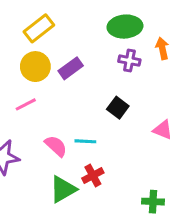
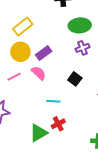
purple cross: (129, 61) -> (83, 48), turned -32
pink semicircle: (56, 146) -> (39, 73), moved

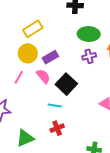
pink line: (14, 77) -> (19, 77), turned -40
black square: (75, 79) -> (66, 84), moved, size x1.5
green triangle: (38, 133) -> (25, 138), moved

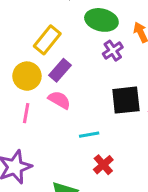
yellow rectangle: (33, 29) -> (47, 40), moved
green ellipse: (89, 34) -> (101, 20), turned 30
black square: (66, 84) -> (126, 100), moved, turned -30

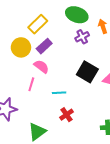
black square: (126, 100) -> (87, 72), turned 30
pink line: (26, 113) -> (31, 84), moved

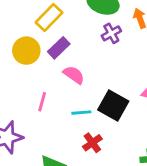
pink semicircle: (41, 66) -> (74, 75), moved
black square: (87, 72) -> (113, 106), moved

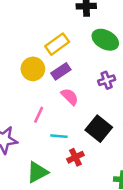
purple cross: (111, 33) -> (107, 80), moved
cyan line: (81, 113) -> (59, 136), moved

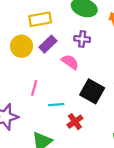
yellow rectangle: (57, 44) -> (40, 19), turned 35
purple cross: (107, 80) -> (82, 39), moved, turned 35
pink semicircle: (70, 97) -> (70, 62), moved

